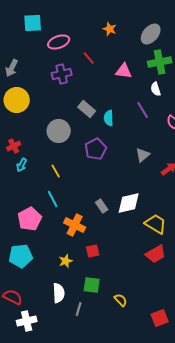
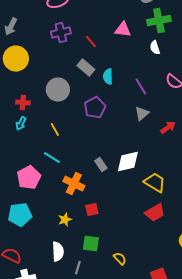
red line: (89, 58) -> (91, 42), moved
purple line: (143, 110) -> (141, 87), moved
red cross: (14, 146) -> (23, 103), moved, turned 32
cyan line: (53, 199) -> (52, 158), turned -30

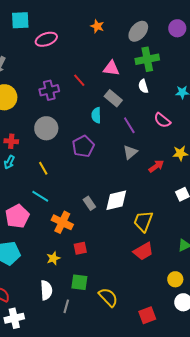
purple cross: (61, 33) -> (49, 90), moved
gray rectangle: (86, 68) -> (113, 98), moved
yellow trapezoid: (155, 183) -> (143, 221), turned -100
yellow semicircle: (120, 259) -> (108, 297), size x1.5

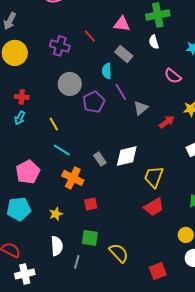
purple cross: (49, 90) -> (60, 46), turned 30
purple line: (129, 125) -> (121, 92), moved
gray circle: (46, 128) -> (70, 84), moved
cyan line: (40, 196) -> (62, 150), moved
yellow star: (53, 258) -> (56, 214), moved

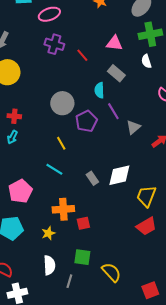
purple cross: (60, 46) -> (54, 44), moved
yellow line: (54, 124) -> (61, 143), moved
orange cross: (73, 178) -> (63, 209), moved, turned -30

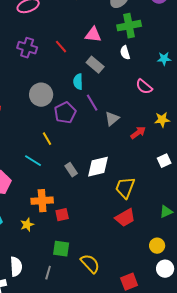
purple cross: (54, 44) -> (27, 48), moved
yellow line: (61, 143) -> (47, 139), moved
white semicircle: (49, 265) -> (16, 267), moved

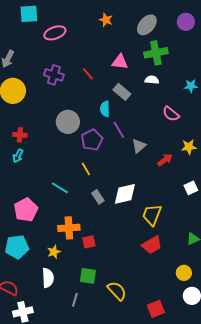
white semicircle: (125, 53) -> (152, 80), turned 112
yellow line: (47, 139) -> (86, 169), moved
white semicircle: (16, 267) -> (48, 278), moved

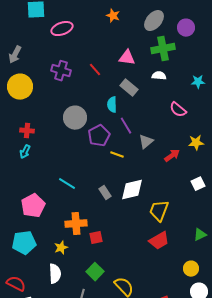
purple circle: (186, 22) -> (186, 28), moved
yellow line: (86, 169) -> (117, 155), moved, turned -40
green square: (88, 276) -> (95, 272), turned 36

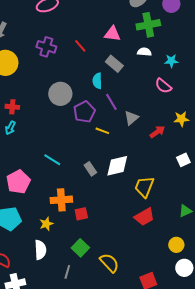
cyan star: (198, 82) -> (171, 61), moved

